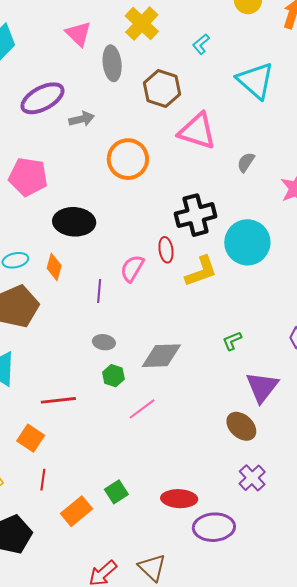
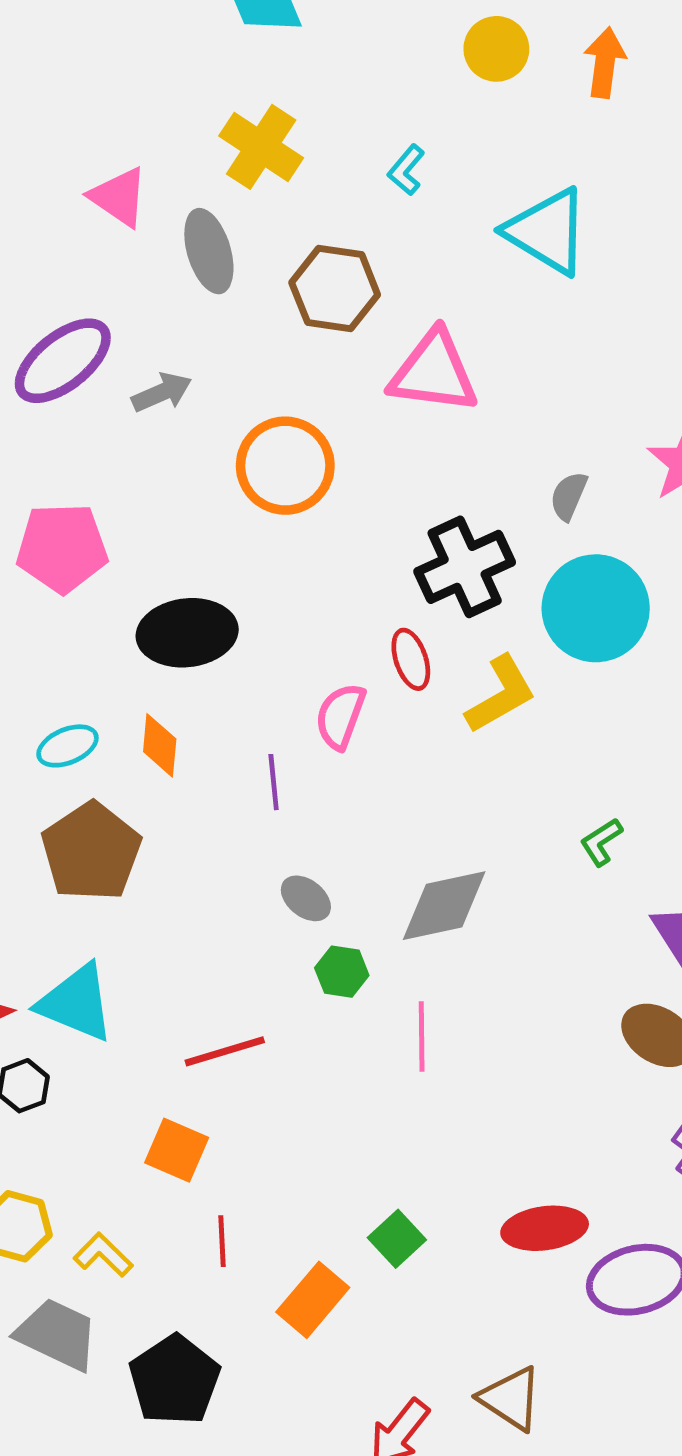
gray semicircle: (246, 162) -> (569, 496), moved
gray ellipse: (104, 342) -> (306, 898), turned 40
pink line: (142, 409) -> (422, 1037), turned -44

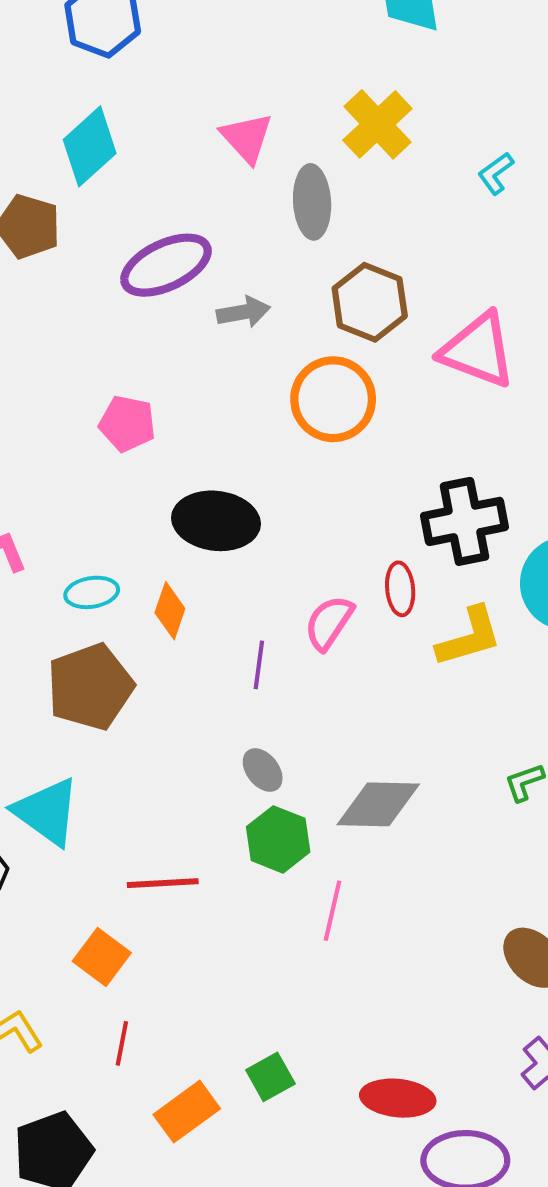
brown hexagon: (335, 289) -> (370, 302), moved
pink pentagon: (62, 548) -> (127, 424), size x0.7
green hexagon: (342, 972) -> (278, 839), size x1.4

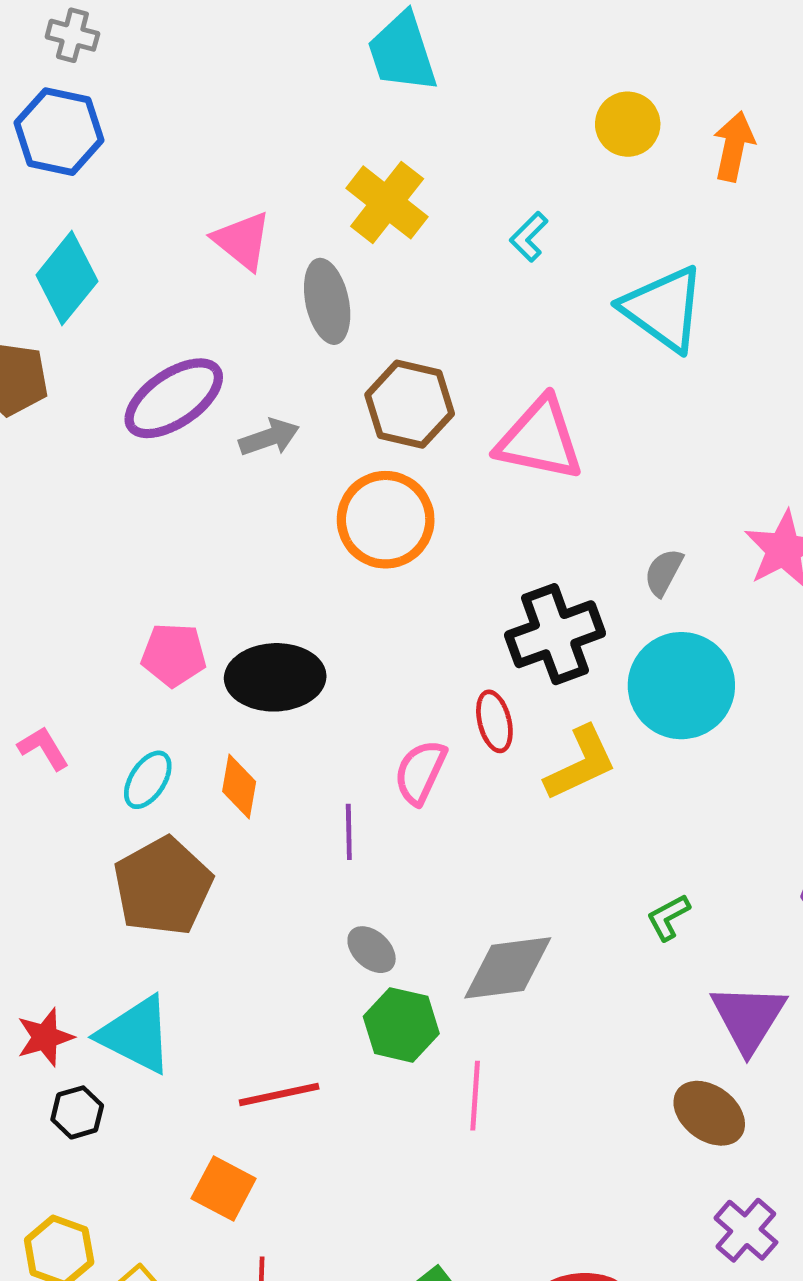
pink pentagon: (127, 424) -> (174, 655), moved
cyan ellipse: (92, 592) -> (148, 780), turned -39

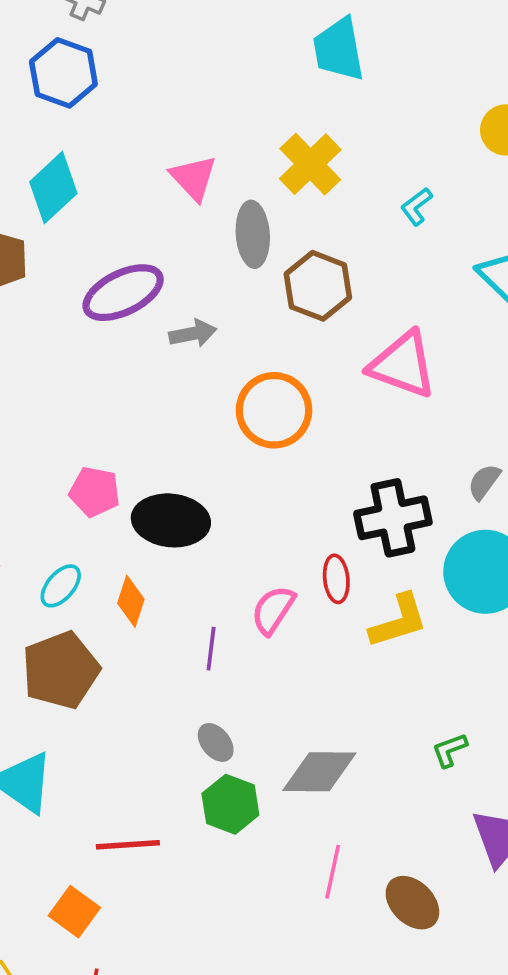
brown hexagon: (410, 404) -> (318, 286), moved
pink line: (475, 1096) -> (333, 872), moved
brown ellipse: (709, 1113) -> (412, 903), moved

